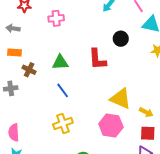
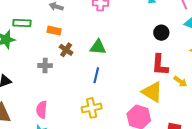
red L-shape: (97, 59) -> (160, 65), moved
blue line: (63, 90) -> (96, 75), turned 42
yellow arrow: (146, 112) -> (180, 82), moved

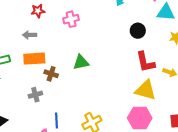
orange rectangle: (54, 31) -> (34, 59), size x1.5
blue line: (96, 75) -> (56, 120), moved

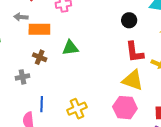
orange rectangle: (34, 59) -> (39, 29), moved

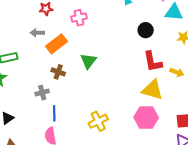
orange rectangle: (39, 29) -> (56, 44), turned -35
green triangle: (70, 48) -> (88, 61), turned -42
blue line: (42, 104) -> (54, 113), moved

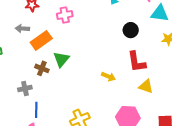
green triangle: (88, 61) -> (61, 59), moved
yellow arrow: (177, 72) -> (108, 77), moved
yellow triangle: (152, 90) -> (146, 86), moved, size x0.7

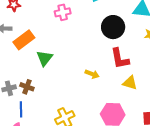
pink cross: (65, 15) -> (63, 12), moved
black circle: (131, 30) -> (113, 27), size x1.5
brown cross: (42, 68) -> (27, 87), moved

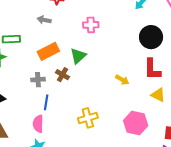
pink cross: (63, 12) -> (91, 25), moved
orange rectangle: (24, 40) -> (48, 51), moved
brown cross: (27, 87) -> (62, 75), moved

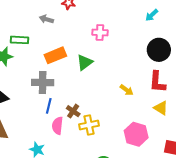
gray arrow: (44, 20) -> (46, 19), moved
brown cross: (62, 75) -> (73, 111), moved
gray cross: (38, 80) -> (43, 82), size x1.5
pink semicircle: (38, 124) -> (57, 126), moved

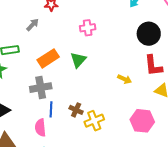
gray arrow: (46, 19) -> (33, 25), turned 128
pink semicircle: (57, 126) -> (40, 128), moved

